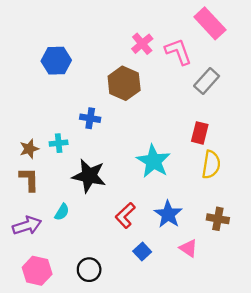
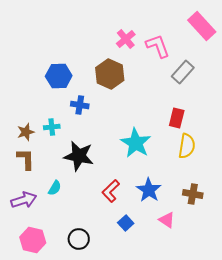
pink rectangle: (210, 23) -> (202, 26), moved
blue hexagon: (56, 61) -> (59, 76), moved

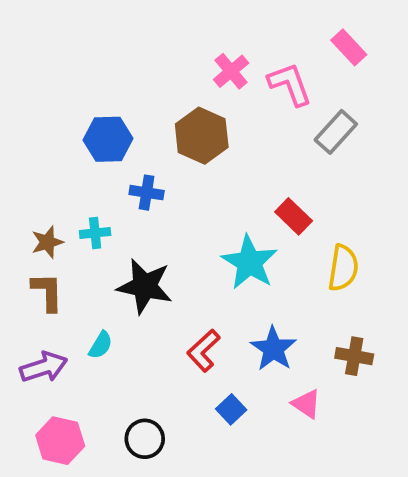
pink rectangle: (202, 26) -> (349, 47), moved, size x0.7
red rectangle: (177, 118) -> (294, 216), moved, turned -60

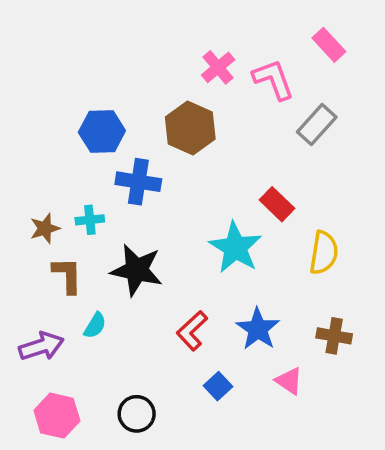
blue cross: (147, 193) -> (138, 182), size x1.4
brown L-shape: (47, 292) -> (67, 275), moved

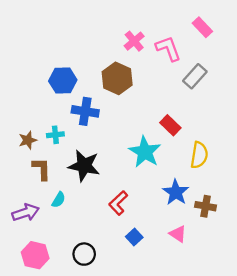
blue star: (258, 329) -> (176, 192), moved

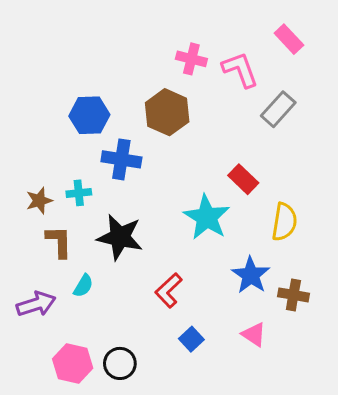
pink cross: (134, 41) -> (191, 59), turned -36
pink hexagon: (35, 255) -> (73, 363), moved

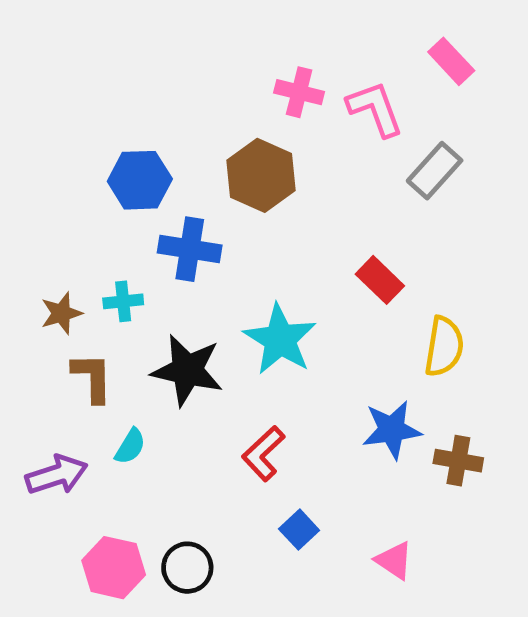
cyan star: (207, 217) -> (280, 339), moved
blue star: (251, 275) -> (392, 430), turned 30
pink triangle: (254, 335) -> (394, 560), moved

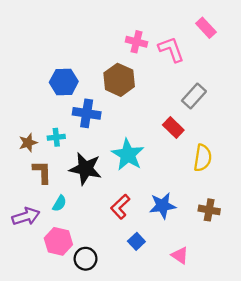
gray rectangle: (435, 171) -> (194, 96), moved
blue star: (392, 430) -> (163, 206), moved
pink hexagon: (114, 568) -> (58, 241), moved

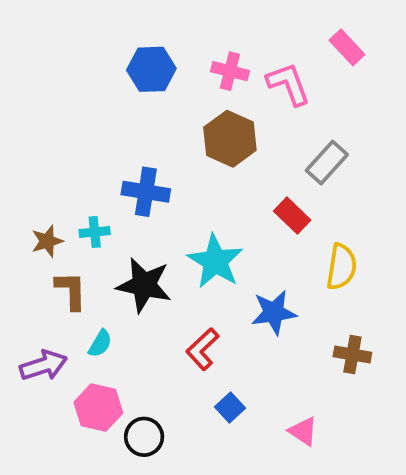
brown hexagon: (119, 80) -> (230, 139), moved
blue hexagon: (64, 82) -> (151, 69), moved
blue star: (163, 206) -> (274, 312), moved

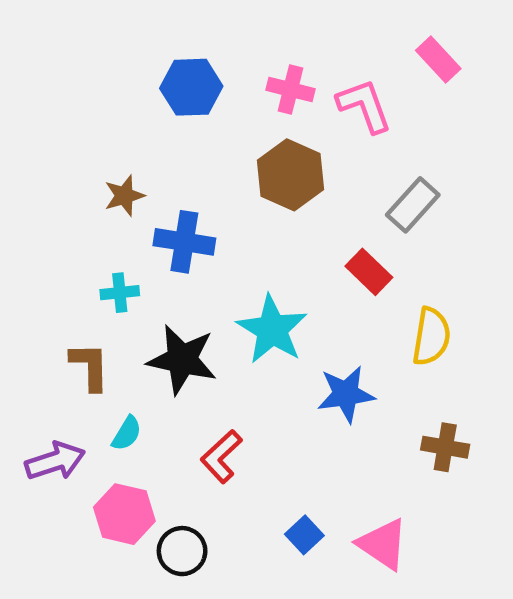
brown star: (47, 241) -> (124, 196), moved
red L-shape: (203, 349) -> (221, 456), moved
blue square: (230, 408) -> (304, 535), moved
pink triangle: (303, 431) -> (383, 544), size x1.4

